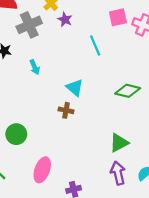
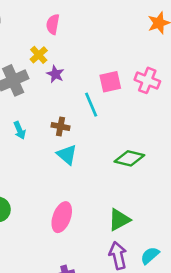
pink square: (118, 17) -> (110, 82), moved
brown cross: (66, 110) -> (60, 126), moved
pink ellipse: (42, 170) -> (62, 217), moved

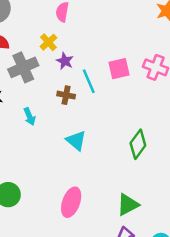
cyan line: (91, 105) -> (89, 81), moved
brown cross: (60, 126) -> (66, 95), moved
green diamond: (129, 158) -> (138, 144), turned -68

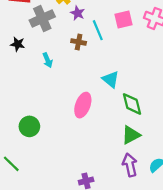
cyan triangle: (76, 140) -> (111, 79), moved
green diamond: (138, 144) -> (132, 104), moved, turned -50
pink ellipse: (71, 202) -> (83, 105), moved

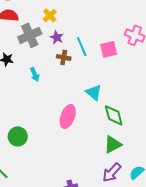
purple star: (77, 13) -> (57, 37), moved
pink square: (123, 20) -> (109, 49), moved
purple arrow: (130, 165) -> (112, 172), turned -125

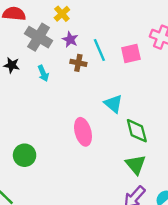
gray cross: (30, 35) -> (39, 37), turned -35
cyan arrow: (35, 74) -> (43, 73), moved
pink ellipse: (68, 116) -> (83, 132), turned -35
green triangle: (113, 144) -> (136, 165), turned -42

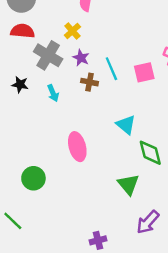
pink ellipse: (83, 132) -> (77, 147), moved
green triangle: (136, 165) -> (128, 184), moved

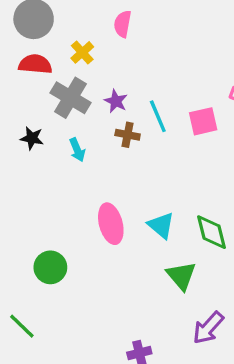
yellow cross: (72, 31) -> (82, 52), moved
cyan triangle: (126, 125) -> (161, 225), moved

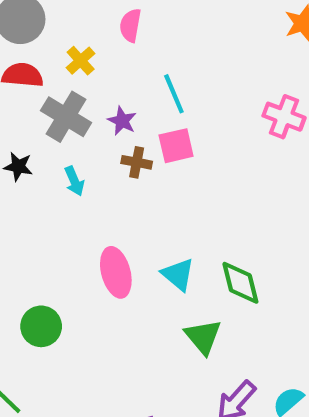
cyan line: (158, 116) -> (174, 94), moved
pink square: (203, 121) -> (176, 146), moved

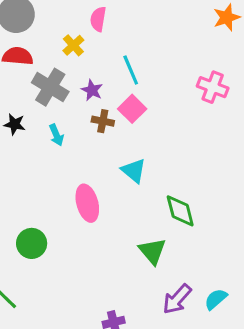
yellow cross: (81, 61) -> (73, 45), moved
pink square: (176, 146) -> (132, 109), turned -32
cyan triangle: (178, 274) -> (134, 171), moved

